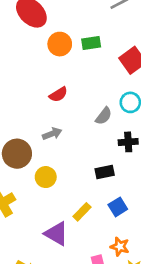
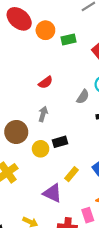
orange circle: (60, 44) -> (45, 30), moved
gray arrow: (52, 134) -> (43, 114), turned -48
black rectangle: (105, 172) -> (60, 142), moved

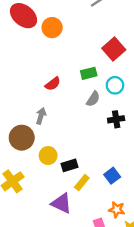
green rectangle: (69, 39) -> (89, 73), moved
gray arrow: (43, 114) -> (41, 116), moved
black rectangle: (60, 142) -> (70, 165), moved

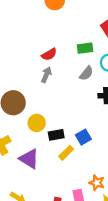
gray arrow: (41, 116) -> (46, 75), moved
blue square: (112, 176) -> (83, 137), moved
purple triangle: (61, 203) -> (29, 159), moved

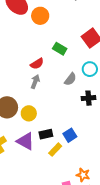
green rectangle: (85, 48) -> (60, 49), moved, turned 40
yellow circle: (37, 123) -> (29, 113), moved
purple triangle: (29, 159) -> (25, 141), moved

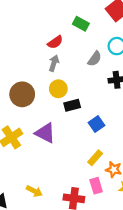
yellow circle: (29, 113) -> (58, 89), moved
black rectangle: (46, 134) -> (72, 105), moved
yellow rectangle: (55, 150) -> (95, 158), moved

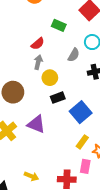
yellow circle: (58, 89) -> (50, 78), moved
blue square: (96, 124) -> (81, 112), size x1.5
pink rectangle: (96, 186) -> (85, 166), turned 32

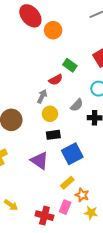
red semicircle: (38, 44) -> (56, 80), moved
gray semicircle: (74, 55) -> (77, 105), moved
purple triangle: (36, 124) -> (40, 161), moved

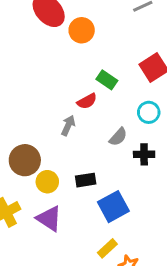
yellow circle: (50, 114) -> (47, 182), moved
purple triangle: (40, 161) -> (49, 219), moved

